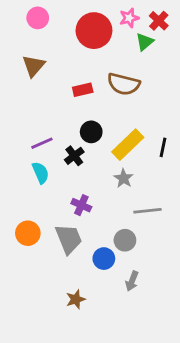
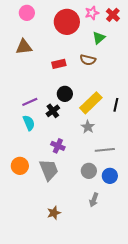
green triangle: (145, 42) -> (99, 38), moved
brown triangle: (33, 66) -> (24, 47), turned 42
brown semicircle: (124, 84) -> (88, 60), size x0.7
blue circle: (104, 259) -> (110, 176), moved

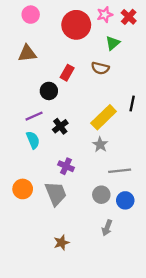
red rectangle: (59, 64) -> (67, 73), turned -48
black circle: (65, 94) -> (49, 91), moved
black line: (116, 105) -> (132, 103), moved

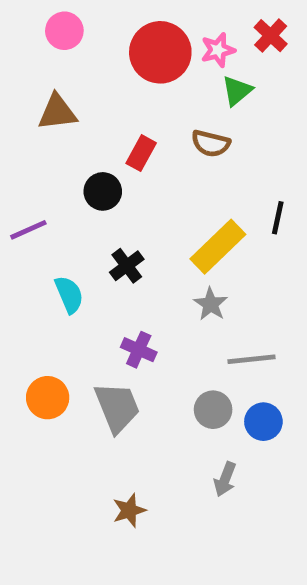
pink star: (105, 15) -> (218, 50), moved
purple line: (34, 116) -> (28, 230), moved

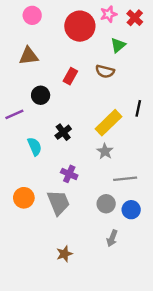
pink star: (218, 50) -> (109, 14), moved
black circle: (103, 191) -> (41, 95), moved

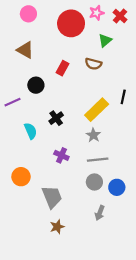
brown triangle: (29, 56) -> (25, 50), turned 36
gray line: (125, 179) -> (98, 160), moved
gray trapezoid: (58, 203) -> (52, 197), moved

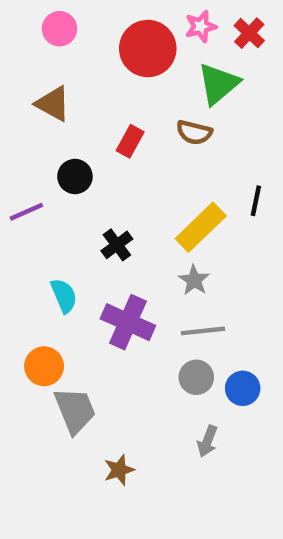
green triangle: (105, 40) -> (218, 84), size x1.5
cyan semicircle: (31, 131) -> (64, 296), moved
purple cross: (61, 155) -> (128, 322), size x1.6
gray trapezoid: (52, 197) -> (75, 410), moved

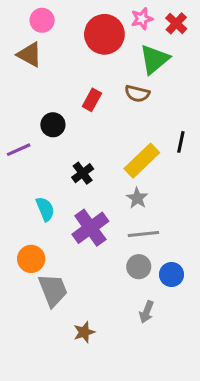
brown triangle: (53, 104) -> (30, 55), moved
purple cross: (128, 322) -> (90, 228), turned 30

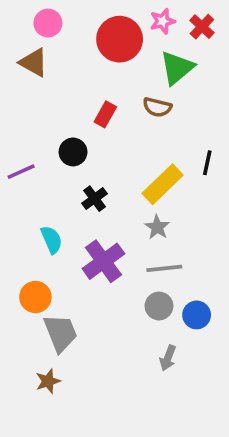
black circle: (53, 125) -> (73, 152), moved
brown star: (84, 332) -> (48, 381), moved

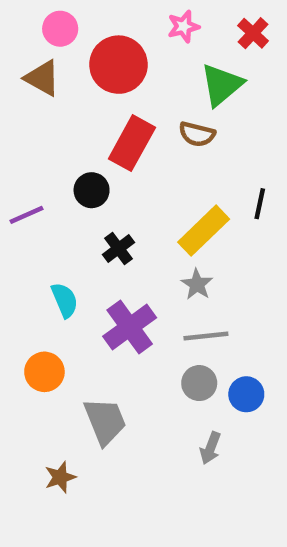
pink star: (163, 21) -> (184, 26), moved
red circle: (120, 39) -> (118, 65), moved
red rectangle: (105, 114) -> (132, 143), size x1.6
gray trapezoid: (60, 333) -> (105, 421), moved

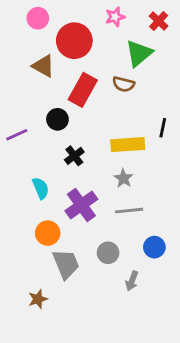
brown triangle: (42, 78) -> (43, 66), moved
yellow rectangle: (204, 231) -> (128, 145), turned 40
orange circle: (44, 372) -> (48, 233), moved
gray circle: (199, 383) -> (108, 253), moved

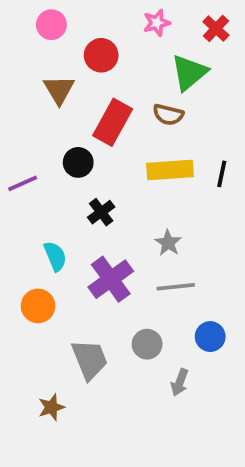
red circle: (74, 41) -> (101, 55), size x0.7
brown triangle: (43, 66) -> (59, 90), turned 30
yellow rectangle: (128, 145) -> (170, 170), moved
orange circle: (48, 233) -> (38, 306), moved

